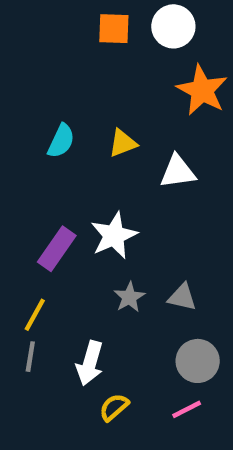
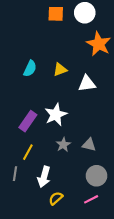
yellow line: (35, 315) -> (28, 152), moved

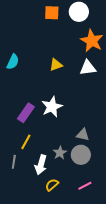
cyan semicircle: (30, 69) -> (13, 62), moved
white triangle: (87, 84) -> (88, 68), moved
gray star: (63, 145) -> (60, 153), moved
gray circle: (97, 176) -> (81, 155), moved

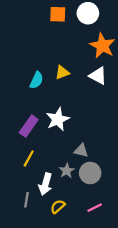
cyan semicircle: (13, 62) -> (36, 80), moved
white triangle: (88, 68) -> (98, 76), turned 36
gray triangle: (83, 135) -> (81, 151), moved
gray line: (14, 162) -> (26, 200), moved

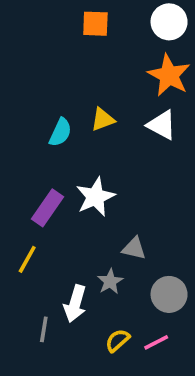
white circle: (88, 13) -> (169, 22), moved
yellow line: (29, 158) -> (27, 259), moved
gray circle: (90, 173) -> (169, 294), moved
yellow semicircle: (58, 206) -> (117, 340), moved

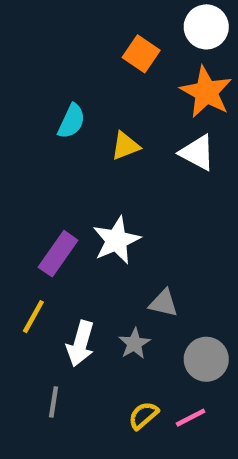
orange square: (95, 24) -> (141, 54), moved, turned 32
cyan semicircle: (60, 132) -> (72, 121), moved
white arrow: (75, 304) -> (80, 344), moved

